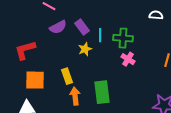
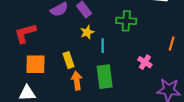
cyan line: (100, 35) -> (103, 46), moved
pink cross: (128, 59) -> (145, 62), moved

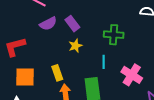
cyan line: (103, 46) -> (104, 62), moved
pink cross: (145, 62) -> (132, 75), size x1.5

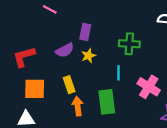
purple semicircle: (48, 24) -> (65, 50), moved
purple rectangle: (72, 24) -> (85, 32), turned 49

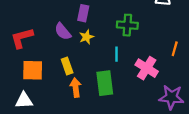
purple semicircle: (65, 50) -> (63, 32), turned 78

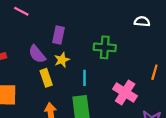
cyan line: (117, 54) -> (84, 78), moved
yellow rectangle: (67, 66) -> (46, 78), moved

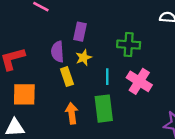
purple semicircle: (37, 54) -> (57, 52), turned 36
pink cross: (125, 93) -> (139, 81), moved

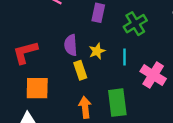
purple rectangle: (80, 32) -> (98, 13), moved
green cross: (129, 45) -> (135, 24), moved, turned -35
cyan line: (107, 77) -> (124, 57), moved

